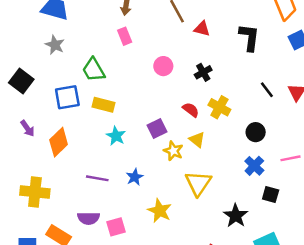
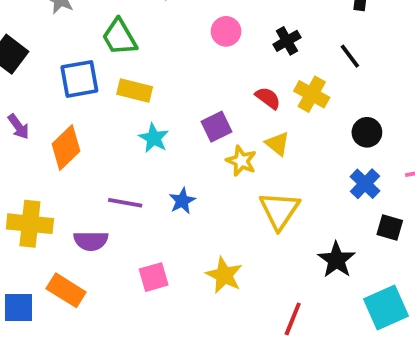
black line: (267, 90) -> (350, 56), moved
yellow star: (160, 211) -> (224, 275), moved
purple semicircle: (89, 218) -> (91, 241), moved

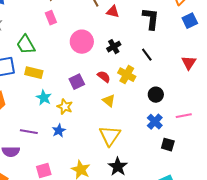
pink circle: (226, 31) -> (82, 42), size x1.5
purple square: (217, 127) -> (77, 82), moved
yellow star: (241, 161) -> (65, 107), moved
black star: (336, 260) -> (118, 167), moved

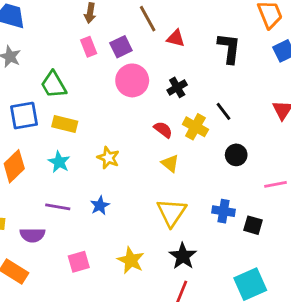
black line: (147, 55) -> (224, 111), moved
purple square: (77, 82) -> (121, 47), moved
cyan star: (44, 98) -> (59, 162), moved
yellow star: (65, 107) -> (108, 158), moved
blue cross: (155, 122) -> (224, 211), moved, turned -35

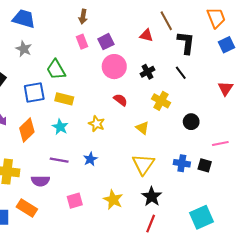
brown line: (148, 19) -> (166, 21), moved
black line: (224, 111) -> (181, 73), moved
red semicircle: (163, 130) -> (120, 100), moved
black square: (253, 225) -> (205, 165), moved

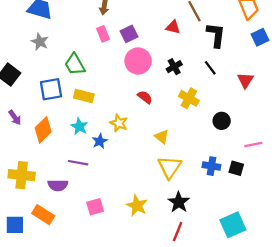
red triangle: (225, 88) -> (245, 80), moved
yellow triangle: (142, 128) -> (162, 137), moved
blue star: (90, 159) -> (100, 141), moved

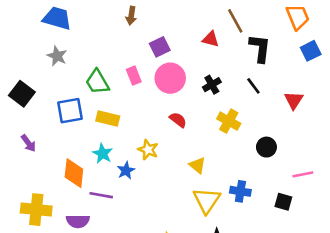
pink rectangle: (103, 34) -> (134, 76), moved
orange diamond: (43, 130) -> (74, 173), moved, turned -40
blue cross: (211, 166) -> (240, 191), moved

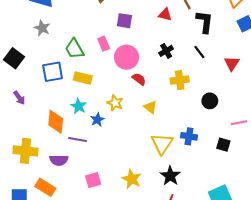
purple square: (160, 47) -> (124, 21), turned 35
pink circle: (170, 78) -> (127, 57), moved
yellow cross: (229, 121) -> (180, 80), turned -36
yellow triangle: (198, 165) -> (150, 107), moved

